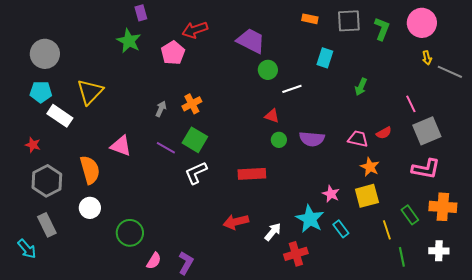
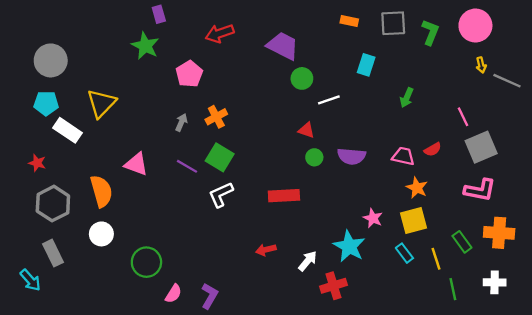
pink pentagon: (173, 53) -> (189, 74), moved
red arrow: (236, 222) -> (266, 250), size x0.7
cyan rectangle: (341, 229) -> (404, 253), moved

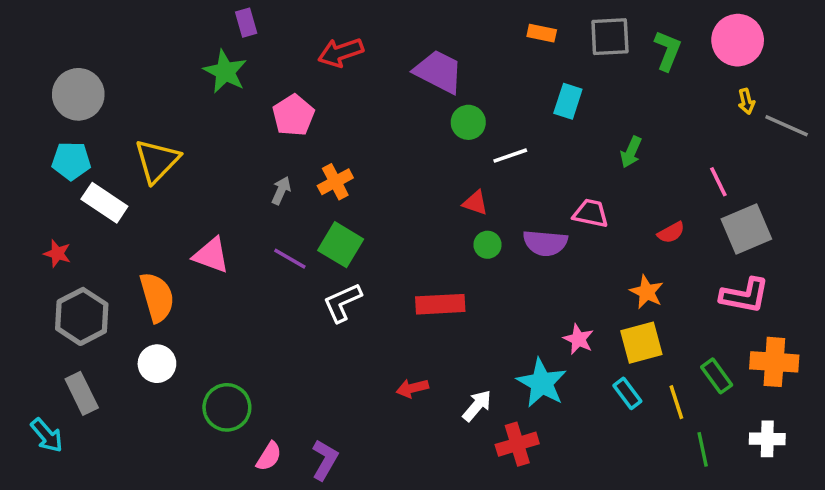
pink trapezoid: (403, 156) -> (591, 213), moved

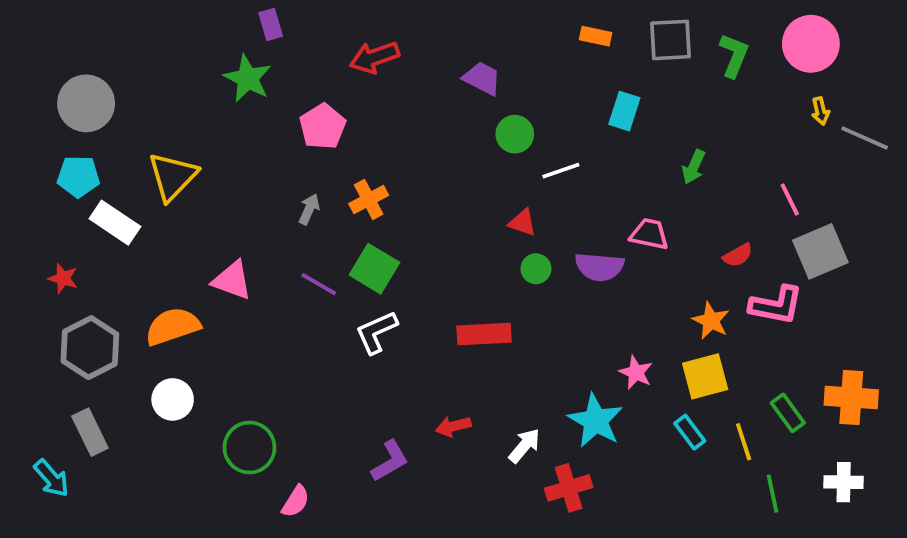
purple trapezoid: (439, 72) -> (482, 78), size x0.7
pink L-shape: (745, 295) -> (776, 305), moved
orange semicircle: (157, 297) -> (173, 326), turned -93
purple L-shape: (325, 460) -> (390, 461), moved, turned 30

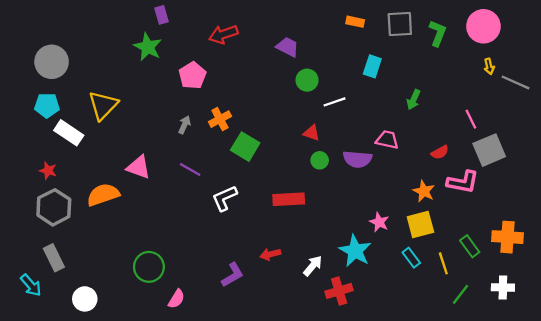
green square: (374, 269) -> (245, 147), moved
red star: (63, 278) -> (48, 171), moved
white circle: (173, 399) -> (85, 299), moved
green line: (772, 494) -> (461, 294), turned 50

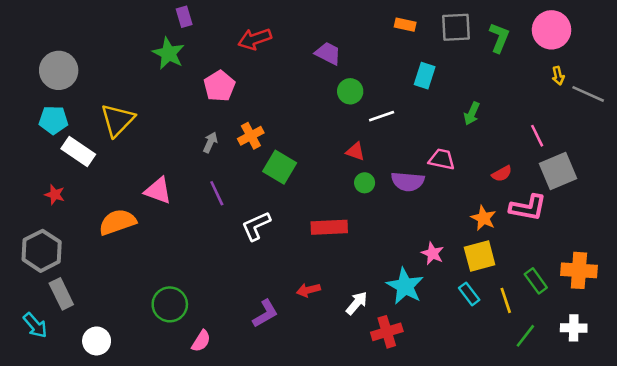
purple line: (190, 169) -> (217, 193), turned 35
gray hexagon: (54, 207) -> (42, 251), moved

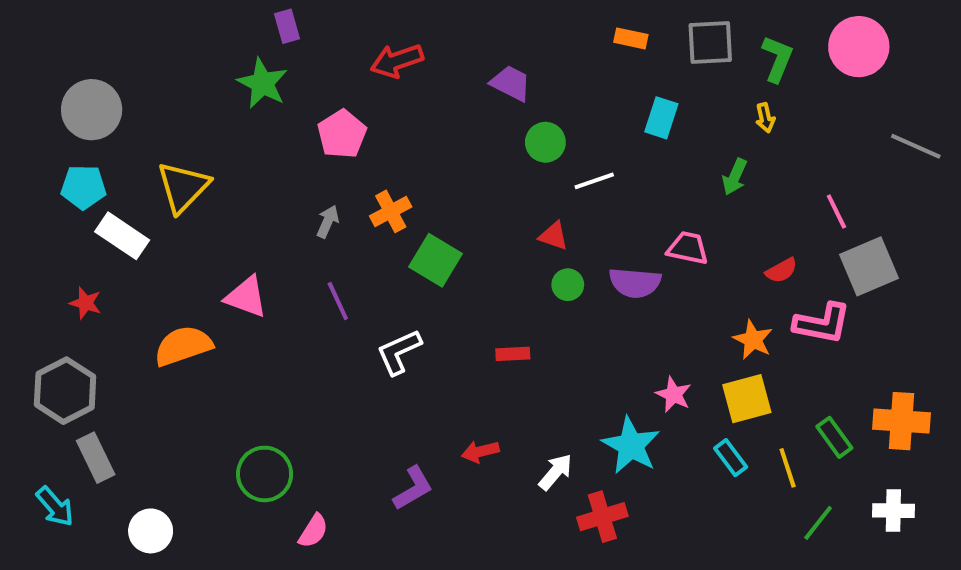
yellow arrow: (558, 76) -> (765, 118), moved
red rectangle: (329, 227) -> (513, 354), size x0.6

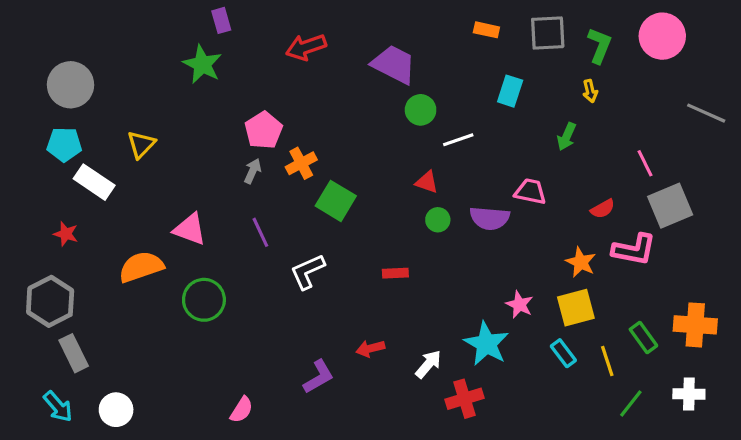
purple trapezoid: (511, 83) -> (394, 64), size x1.4
pink pentagon: (342, 134) -> (264, 130), moved
yellow triangle: (183, 187) -> (141, 144), size x0.7
green circle: (265, 474) -> (204, 300), moved
cyan arrow: (55, 507) -> (58, 407), moved

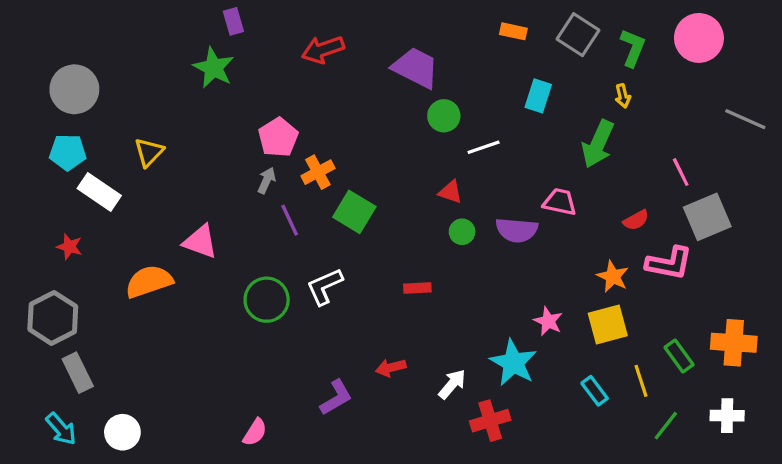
gray square: (548, 33) -> (578, 35), turned 36
green arrow: (567, 137) -> (598, 144), size x1.6
purple line: (260, 232) -> (290, 220), moved
green circle: (204, 300) -> (267, 300), moved
cyan rectangle: (563, 353) -> (595, 391), moved

